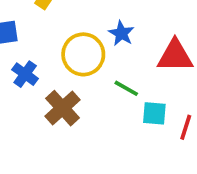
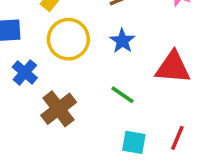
yellow circle: (83, 54) -> (68, 39), moved
cyan square: (154, 113) -> (134, 142), moved

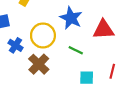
yellow circle: (68, 39) -> (43, 35), moved
blue star: (122, 41) -> (71, 18), size x1.5

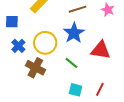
brown cross: (39, 64) -> (35, 68), turned -30

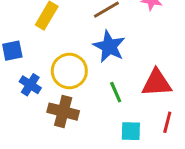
red triangle: (101, 50) -> (157, 83), moved
green line: (71, 63) -> (116, 92), turned 40

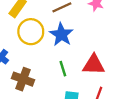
yellow circle: (69, 71) -> (31, 32), moved

